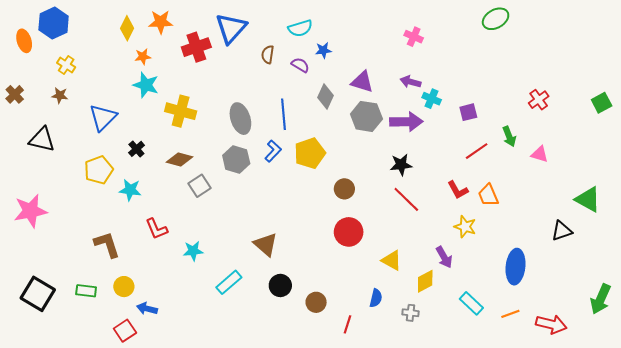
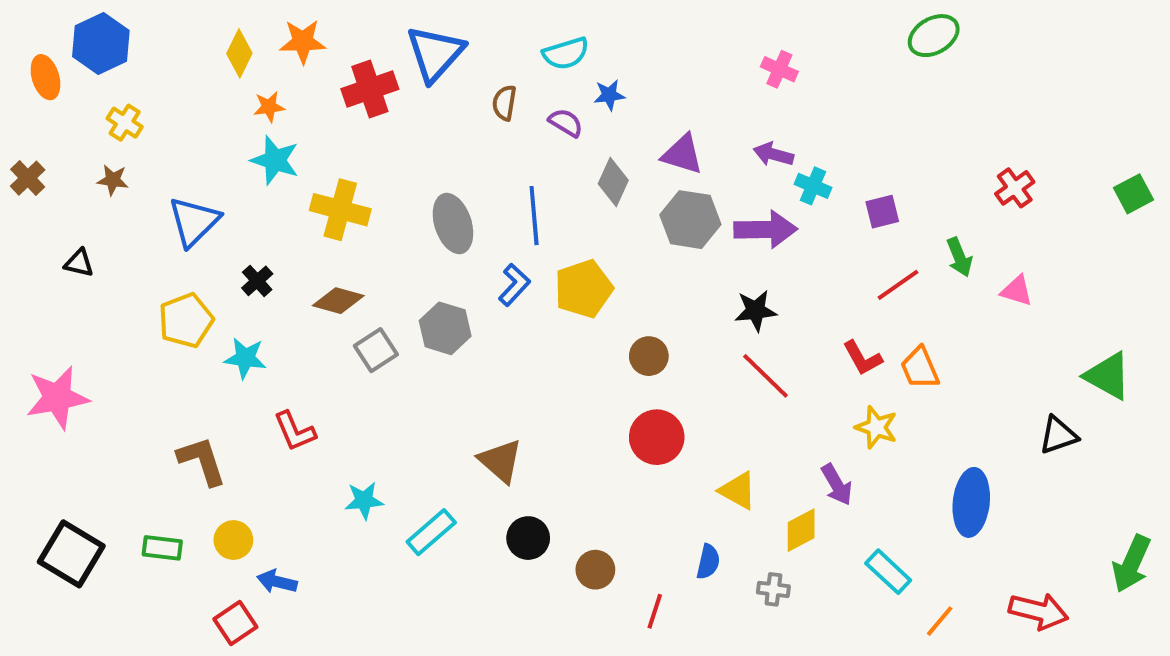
black triangle: (42, 140) -> (79, 263), size x0.6
gray hexagon: (236, 159) -> (445, 328), moved
cyan star: (193, 251) -> (364, 500), moved
orange line: (510, 314) -> (940, 621), moved, turned -30

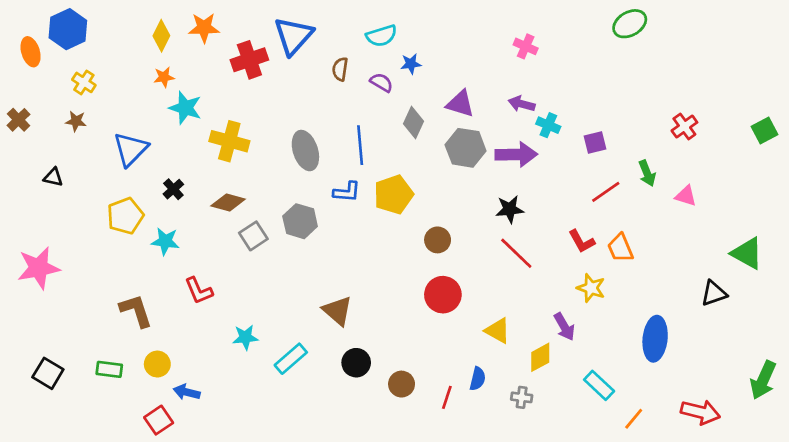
orange star: (269, 107) -> (164, 77), moved
blue L-shape: (514, 285) -> (347, 192), turned 52
black square: (71, 554) -> (48, 373), size x0.7
red line: (655, 611) -> (447, 397), moved

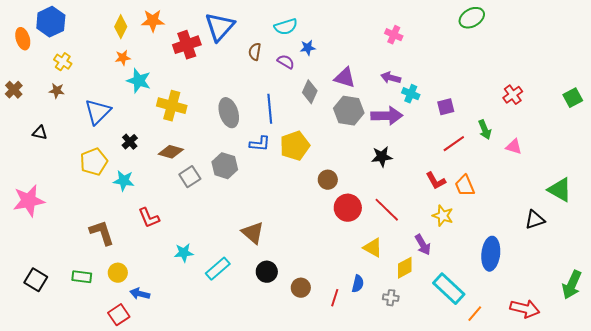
red line: (516, 253) -> (387, 210), moved
red circle: (443, 295) -> (348, 208), moved
cyan rectangle: (599, 385) -> (449, 289), size x1.4

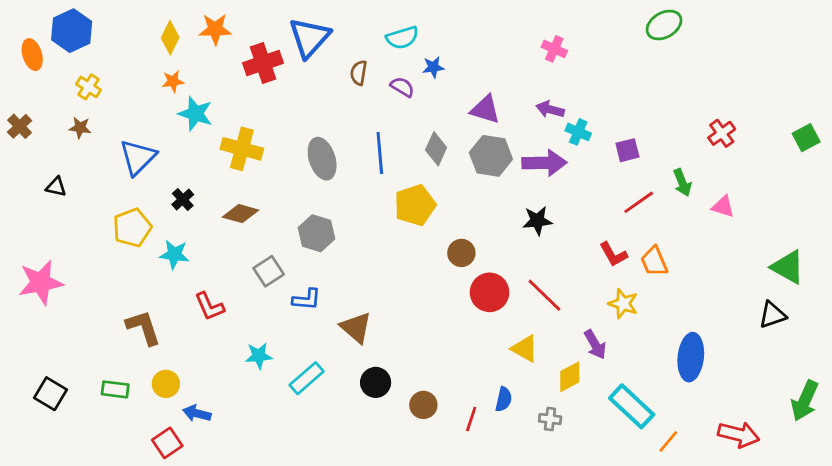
gray diamond: (310, 92) -> (436, 149), moved
blue L-shape: (260, 144) -> (307, 299), moved
gray square: (190, 177) -> (269, 271), moved
black triangle: (535, 220) -> (772, 315), moved

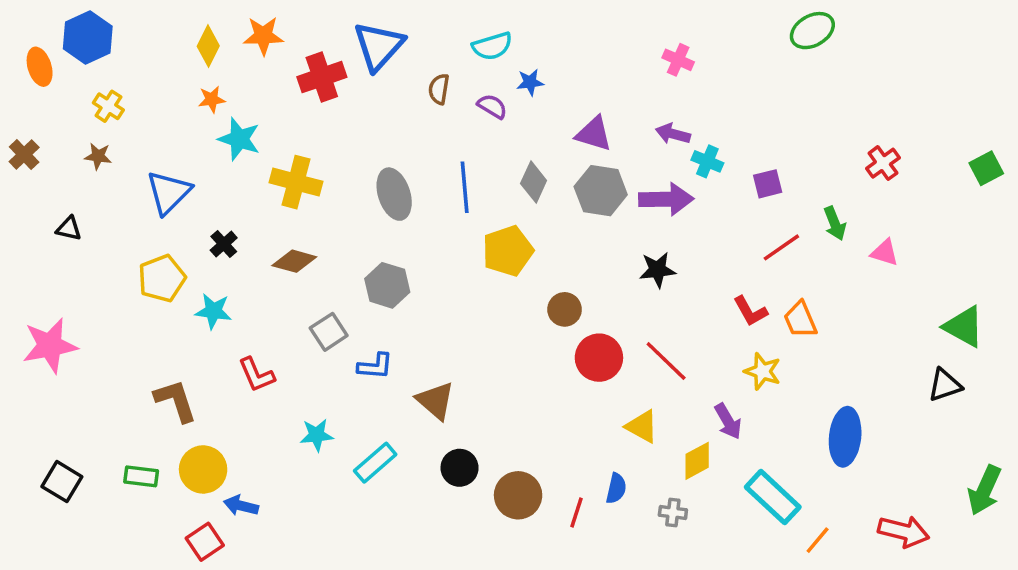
yellow circle: (166, 384) -> (203, 469), size x1.4
brown circle: (423, 405) -> (518, 495), size x1.4

